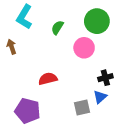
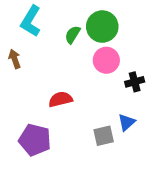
green circle: (97, 21) -> (102, 27), moved
black cross: (105, 78) -> (135, 82), moved

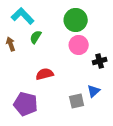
cyan L-shape: (31, 21) -> (23, 16), turned 105
green semicircle: (73, 35) -> (36, 37), moved

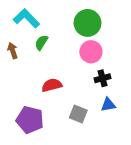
black cross: (100, 61) -> (102, 78), moved
blue triangle: (94, 91) -> (108, 105), turned 32
gray square: (77, 101) -> (78, 114), moved, turned 35

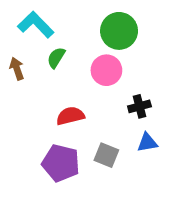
pink circle: (91, 52) -> (106, 70), moved
purple pentagon: (30, 120) -> (61, 163), moved

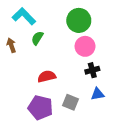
pink circle: (106, 70) -> (85, 46), moved

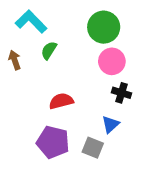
black cross: (92, 70) -> (121, 93), turned 32
blue triangle: (97, 94) -> (111, 124), moved, turned -32
gray square: (71, 102) -> (93, 148), moved

